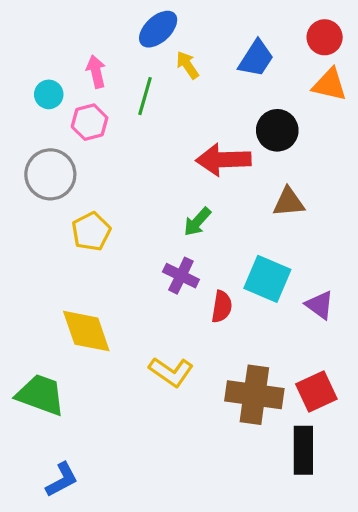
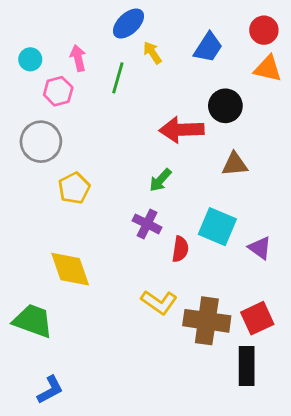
cyan circle: (49, 94) -> (30, 59), moved
pink hexagon: (90, 122) -> (58, 91), moved
yellow L-shape: (171, 372) -> (159, 302), moved

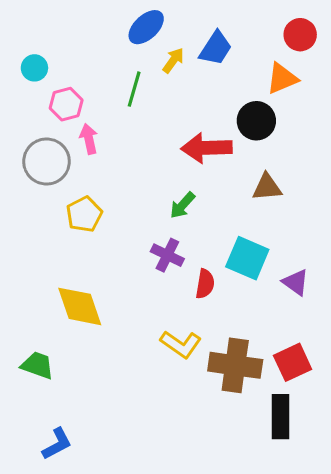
blue trapezoid: (208, 47) -> (216, 48), moved
yellow arrow: (152, 53) -> (173, 60), turned 70
pink arrow: (78, 58) -> (89, 139), moved
orange triangle: (268, 69) -> (282, 78), moved, turned -36
green trapezoid: (33, 321) -> (37, 365), size x0.7

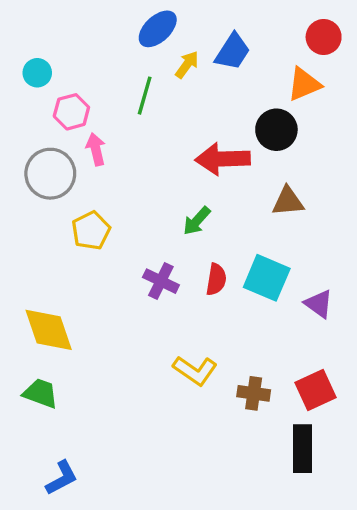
purple cross: (167, 255) -> (161, 281), moved
red semicircle: (205, 284) -> (216, 279), moved
yellow diamond: (80, 306) -> (49, 330), moved
brown cross: (235, 365) -> (254, 393), size x0.6

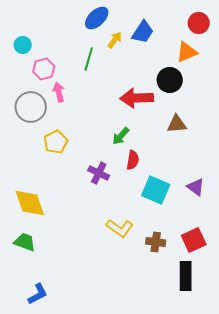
cyan square: (267, 278) -> (156, 190), moved
red semicircle: (216, 279) -> (133, 160), moved

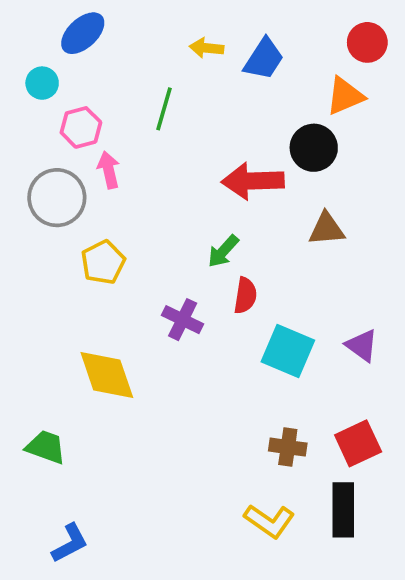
blue ellipse: (97, 18) -> (83, 33), moved
yellow arrow: (115, 40) -> (207, 48), moved, turned -120
yellow diamond: (30, 203) -> (107, 375), moved
yellow L-shape: (120, 228) -> (269, 521), moved

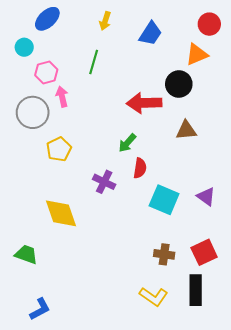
yellow arrow: (207, 48) -> (105, 21), moved, turned -78

